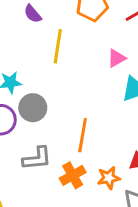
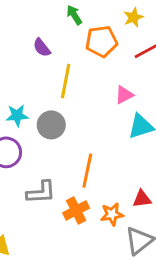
gray circle: (33, 108) -> (51, 125), moved

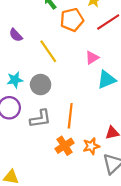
purple semicircle: (42, 48) -> (16, 35), moved
yellow line: (66, 81) -> (48, 51), turned -40
gray L-shape: (41, 192) -> (40, 119), moved

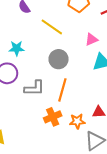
yellow line: (48, 51) -> (52, 27), turned -30
gray circle: (41, 85) -> (59, 59), moved

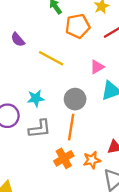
cyan star: (17, 48) -> (36, 98), moved
gray circle: (59, 59) -> (75, 99), moved

